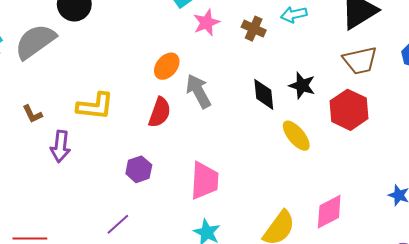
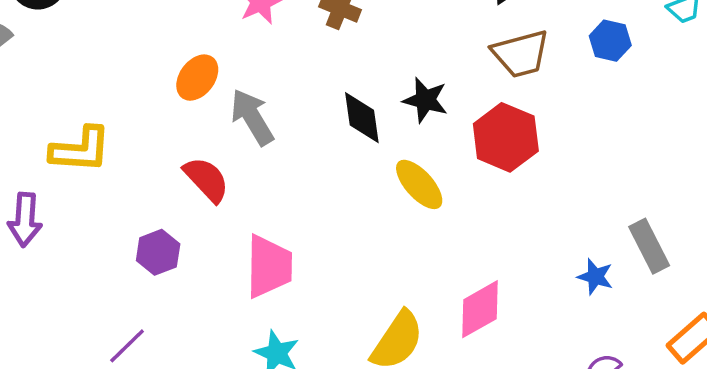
red semicircle: (160, 112) -> (206, 179), moved, turned -60

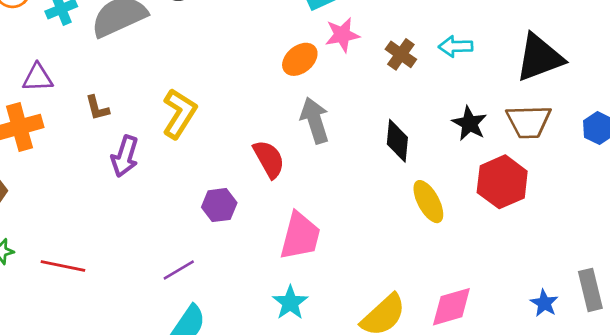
orange ellipse: (197, 78) -> (300, 59), moved
black star: (425, 100) -> (469, 123), moved
yellow L-shape: (80, 150) -> (179, 114), turned -75

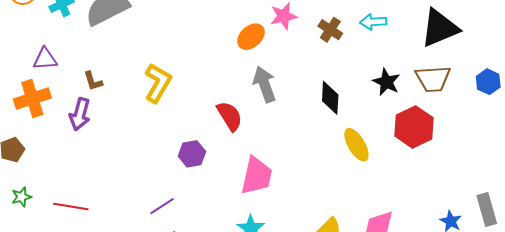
purple arrow: (125, 156) -> (80, 114), moved

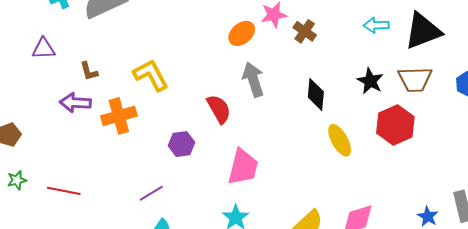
cyan arrow: (373, 22) -> (376, 25), moved
brown cross: (330, 30) -> (305, 31), moved
yellow L-shape: (158, 83) -> (151, 75), turned -60
orange cross: (32, 98) -> (119, 116), moved
purple arrow: (80, 114) -> (75, 103), turned 76

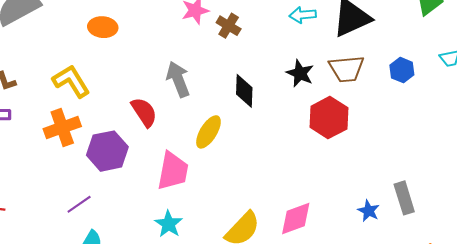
orange ellipse: (242, 33) -> (103, 27), moved, turned 48
orange cross: (119, 116) -> (62, 128), moved
yellow ellipse: (340, 140) -> (208, 132), moved, turned 64
purple hexagon: (182, 144) -> (107, 151), size x1.5

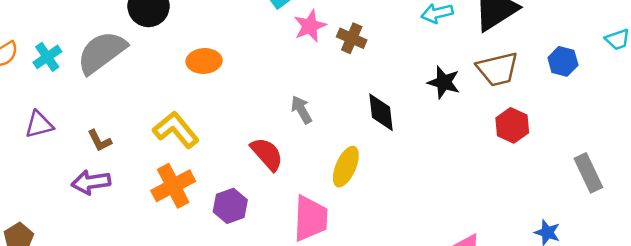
gray arrow: (178, 79) -> (301, 110), size x0.7
red hexagon: (329, 118) -> (512, 125), moved, size x0.7
purple hexagon: (107, 151) -> (230, 206), size x0.7
gray rectangle: (404, 198) -> (588, 173), moved

